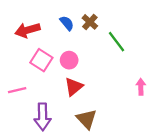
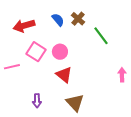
red triangle: (74, 87) -> (64, 75), turned -42
pink line: (17, 90) -> (12, 67), moved
purple arrow: (43, 117) -> (37, 101), size x0.6

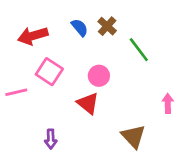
pink circle: (60, 52) -> (99, 76), moved
brown triangle: (75, 103) -> (133, 136), moved

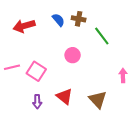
brown cross: (107, 26) -> (79, 19), turned -32
pink square: (49, 72) -> (36, 71), moved
red triangle: (88, 103) -> (64, 97), moved

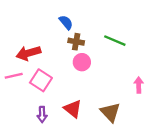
brown cross: (79, 19) -> (76, 42), moved
red arrow: (24, 26) -> (28, 53), moved
green line: (102, 36) -> (115, 41), turned -30

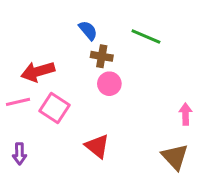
green line: (115, 41) -> (146, 36), moved
brown triangle: (110, 112) -> (175, 157), moved
purple arrow: (42, 114) -> (20, 154), moved

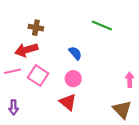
blue semicircle: (88, 30) -> (75, 53), moved
brown cross: (102, 56) -> (36, 28), moved
pink circle: (109, 84) -> (73, 79), moved

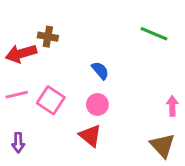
green line: (102, 25) -> (154, 34), moved
red arrow: (26, 50) -> (21, 54), moved

